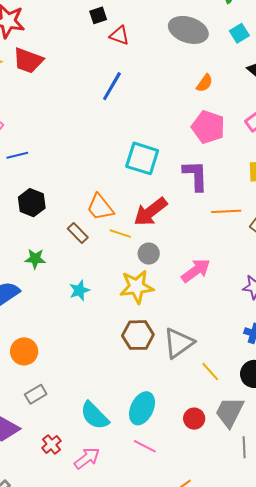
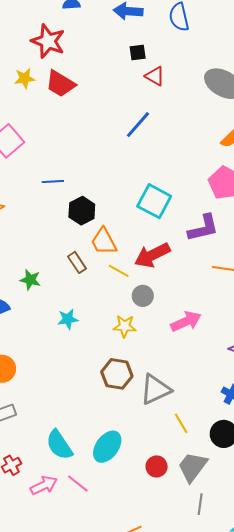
blue line: (17, 155) -> (53, 181), moved
purple L-shape: (195, 176) -> (203, 228), turned 68
black hexagon: (32, 203) -> (82, 211), moved
yellow star: (137, 287) -> (125, 326), size x0.7
pink line: (145, 446) -> (78, 484), moved

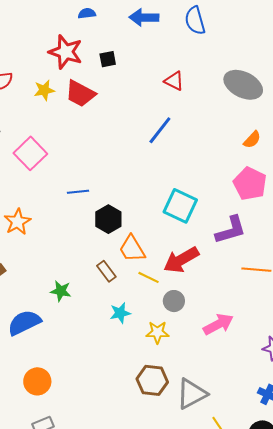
black square: (138, 53) -> (108, 59), moved
cyan star: (68, 319) -> (120, 313), moved

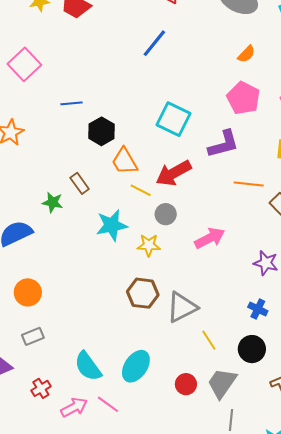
brown rectangle: (106, 271) -> (80, 183), moved
cyan star: (120, 313) -> (112, 225), size x1.5

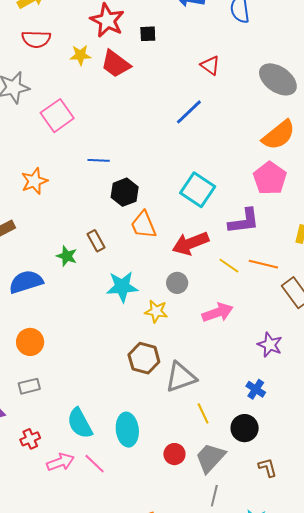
orange semicircle: (246, 54) -> (279, 135), size x1.8
yellow line: (141, 190) -> (229, 266), moved
cyan ellipse: (136, 366) -> (127, 430), turned -48

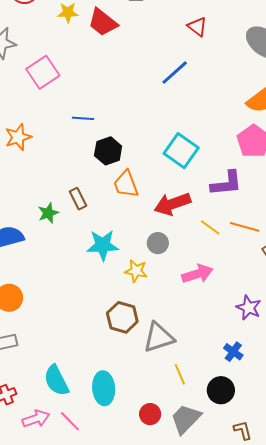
green star: (67, 256) -> (48, 213), turned 30

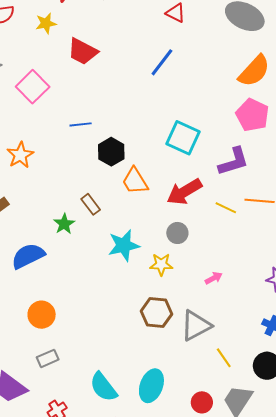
red trapezoid: (103, 22) -> (83, 51), moved
pink arrow: (197, 274) -> (214, 278), moved, size x0.6
cyan ellipse: (104, 388) -> (151, 386), turned 36

